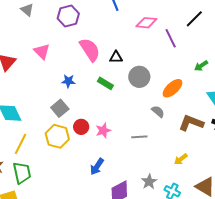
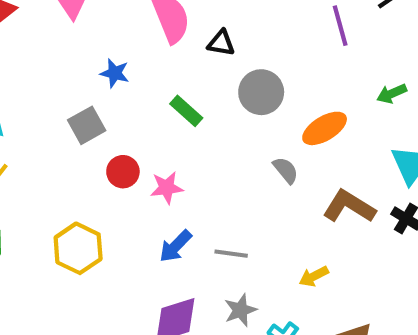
green rectangle: (105, 83) -> (186, 111), moved
yellow hexagon: (57, 136) -> (78, 248), moved
gray line: (139, 137) -> (231, 254), moved
blue arrow: (97, 167) -> (175, 246), moved

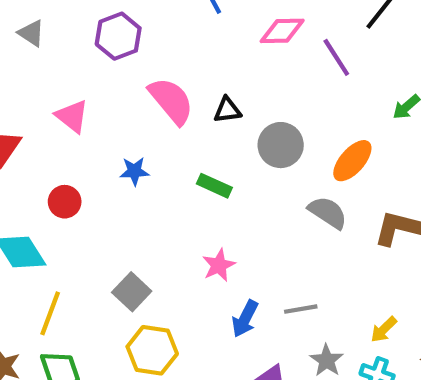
gray square: (87, 125) -> (132, 292), moved
gray semicircle: (286, 170) -> (328, 213), size x1.4
red circle: (123, 172) -> (65, 202), moved
yellow arrow: (314, 276) -> (384, 329), moved

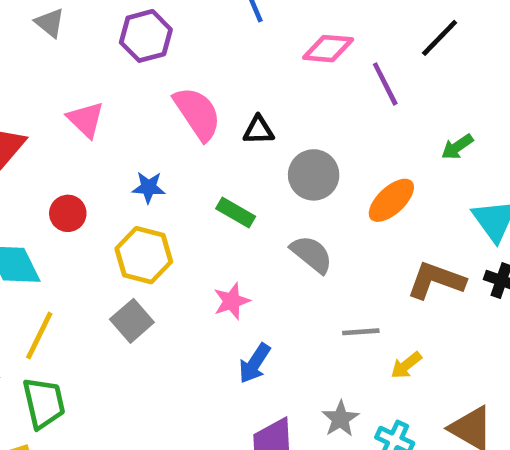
gray semicircle: (328, 213) -> (312, 254), moved
gray line: (301, 309) -> (361, 332), moved
yellow arrow: (384, 329) -> (406, 365), moved
yellow hexagon: (152, 350) -> (144, 255), moved

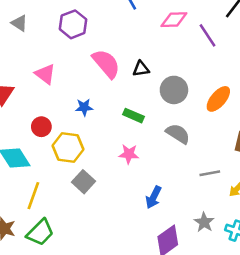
yellow hexagon: (144, 255) -> (68, 147), moved
pink star: (232, 301) -> (129, 154), moved, turned 30
green trapezoid: (44, 403) -> (40, 232), turned 64

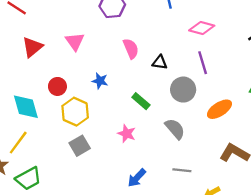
purple line: (208, 35) -> (203, 63), moved
pink semicircle: (106, 64) -> (131, 49), size x0.7
gray line: (210, 173) -> (182, 170), moved
yellow line: (33, 196) -> (18, 143), moved

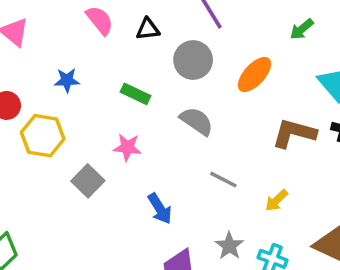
gray square: (80, 146) -> (88, 181), moved
gray line: (182, 170) -> (223, 180), turned 36
blue arrow: (137, 178) -> (160, 209), turned -60

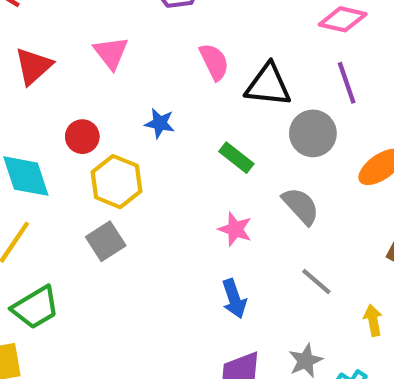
black triangle: (148, 29) -> (268, 85), size x1.6
pink star: (127, 147) -> (235, 229), moved
gray square: (88, 181) -> (106, 241), moved
yellow arrow: (277, 200) -> (373, 320), turned 110

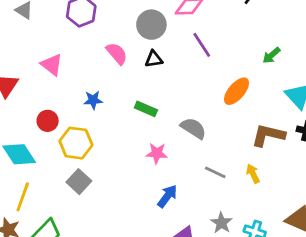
black triangle: (268, 85) -> (154, 59), size x0.6
gray circle: (313, 133) -> (151, 25), moved
blue arrow: (234, 299) -> (167, 196), turned -110
yellow arrow: (373, 320) -> (253, 174), moved

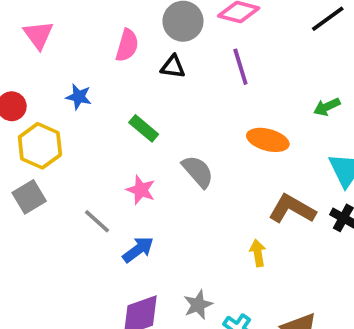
pink semicircle: (117, 53) -> (127, 45), turned 40
orange ellipse: (236, 91) -> (268, 140), turned 48
gray line: (215, 172) -> (97, 221), moved

